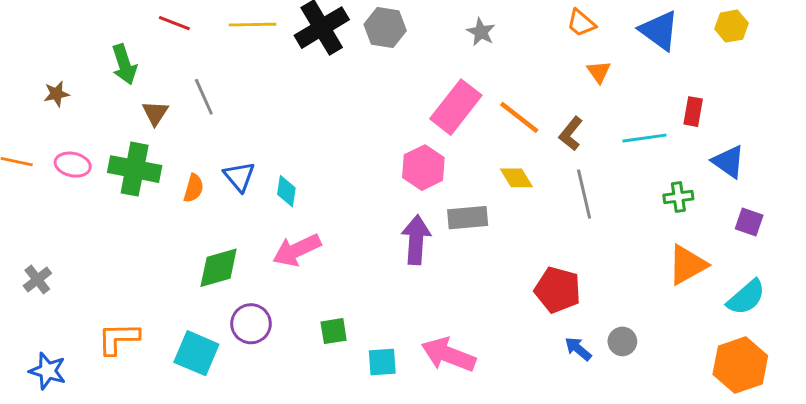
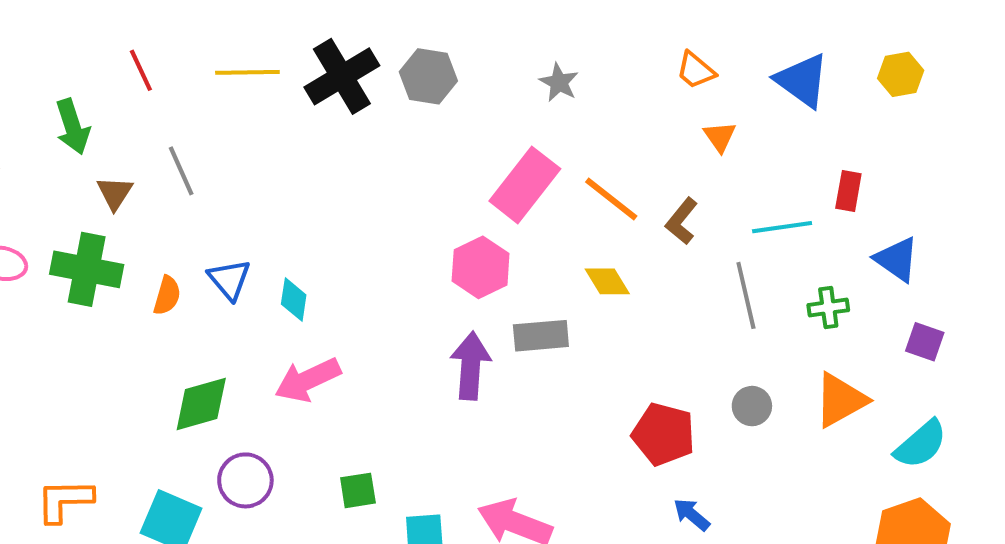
red line: (174, 23) -> (141, 70), turned 44
gray line: (584, 194) -> (746, 295), moved
gray circle: (622, 341) -> (752, 406), moved

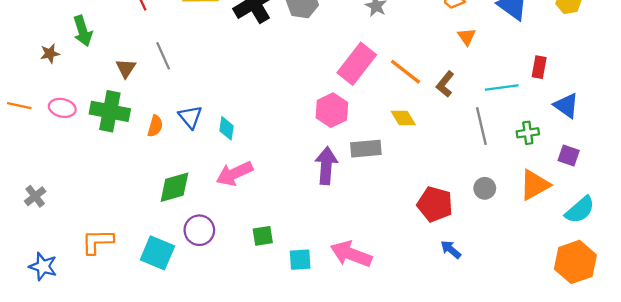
green arrow: (73, 127) -> (83, 31), moved
purple square: (925, 342) -> (569, 155), moved

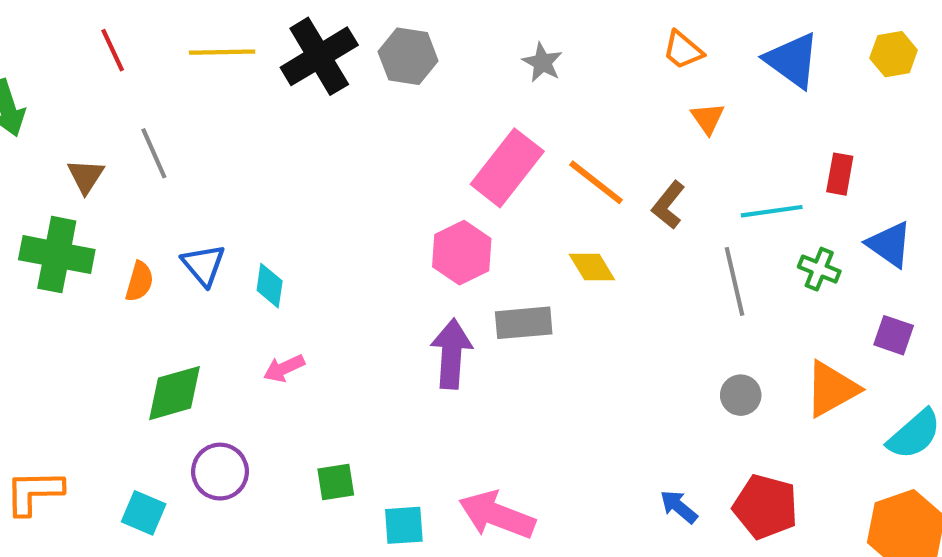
green cross: (528, 133) -> (819, 269), moved, turned 30
pink arrow: (234, 174) -> (284, 368), size x0.6
red pentagon: (435, 204) -> (765, 507), moved
cyan square: (157, 253) -> (144, 513), size x0.7

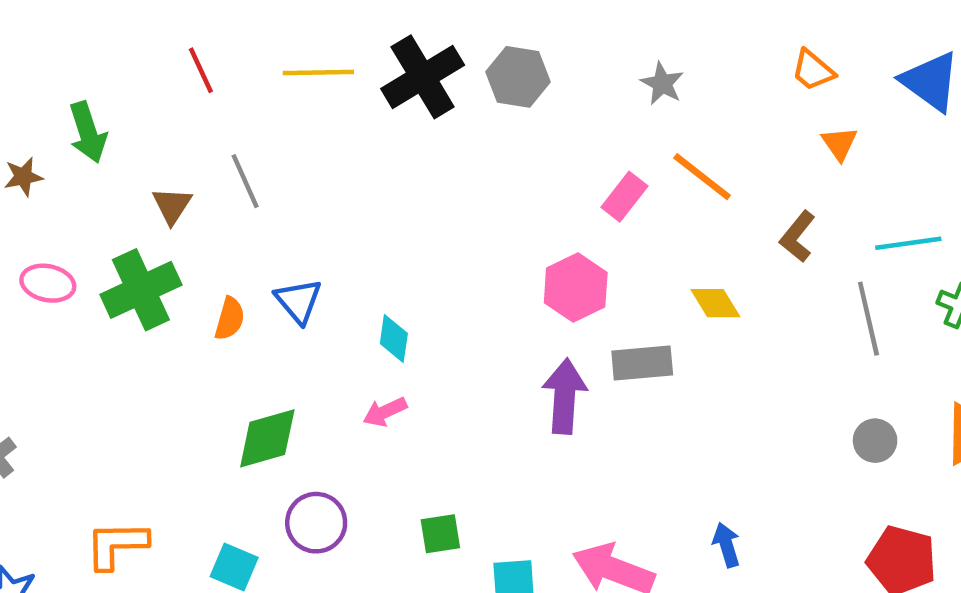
pink rectangle: (507, 168) -> (624, 197), size x0.6
orange line: (596, 182) -> (702, 177), moved
green cross: (57, 255) -> (141, 290), turned -36
cyan diamond: (270, 286) -> (394, 339), moved
blue arrow: (679, 507) -> (726, 545), moved, turned 33

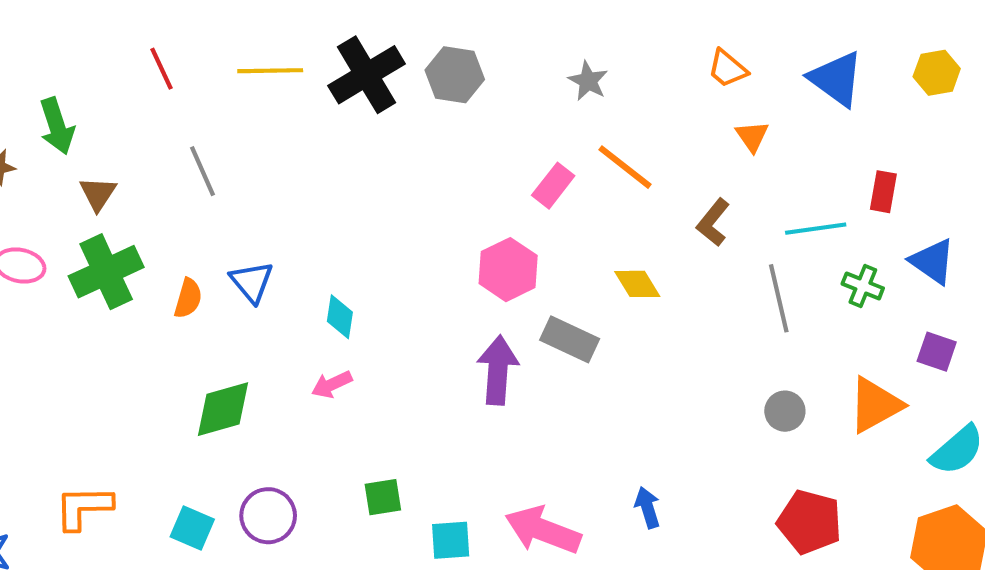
brown triangle: (172, 206) -> (98, 194), moved
gray rectangle: (642, 363) -> (570, 339), turned 30
purple circle: (316, 523) -> (268, 516), moved

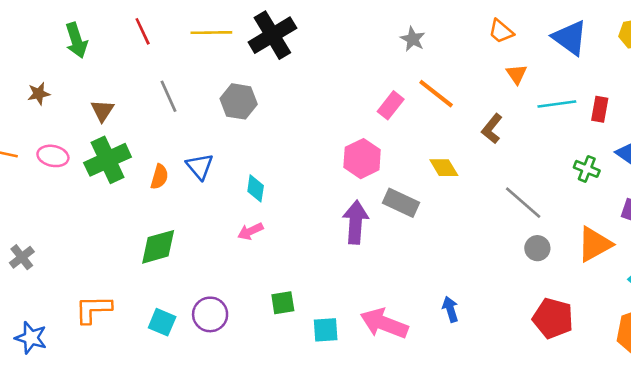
gray hexagon: (455, 75) -> (239, 101), moved
green arrow: (57, 126) -> (76, 40), moved
cyan line: (816, 229) -> (557, 104), moved
gray line: (779, 298) -> (523, 203), moved, turned -36
green diamond: (223, 409) -> (158, 247), moved

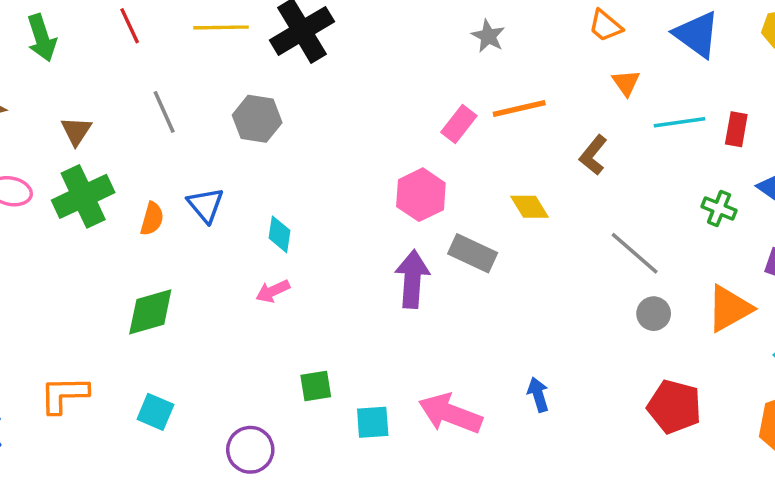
orange line: (436, 94) -> (519, 108), turned -51
purple circle: (210, 314) -> (250, 450), moved

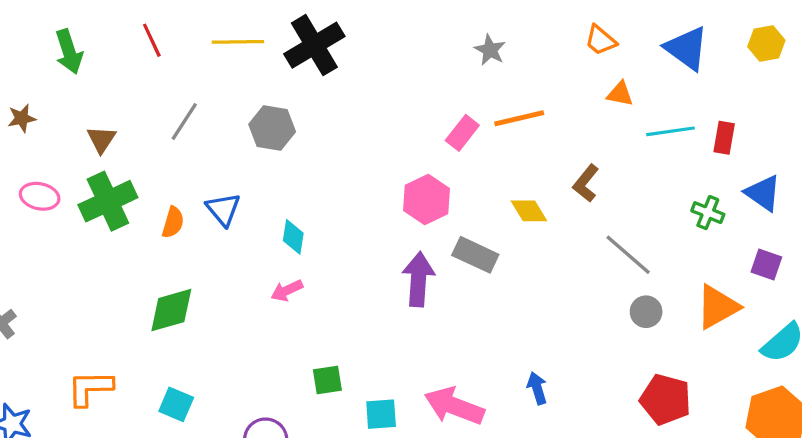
orange triangle: (626, 83) -> (620, 94), turned -44
gray line: (164, 112) -> (184, 122), turned 57
brown L-shape: (593, 155) -> (586, 183), moved

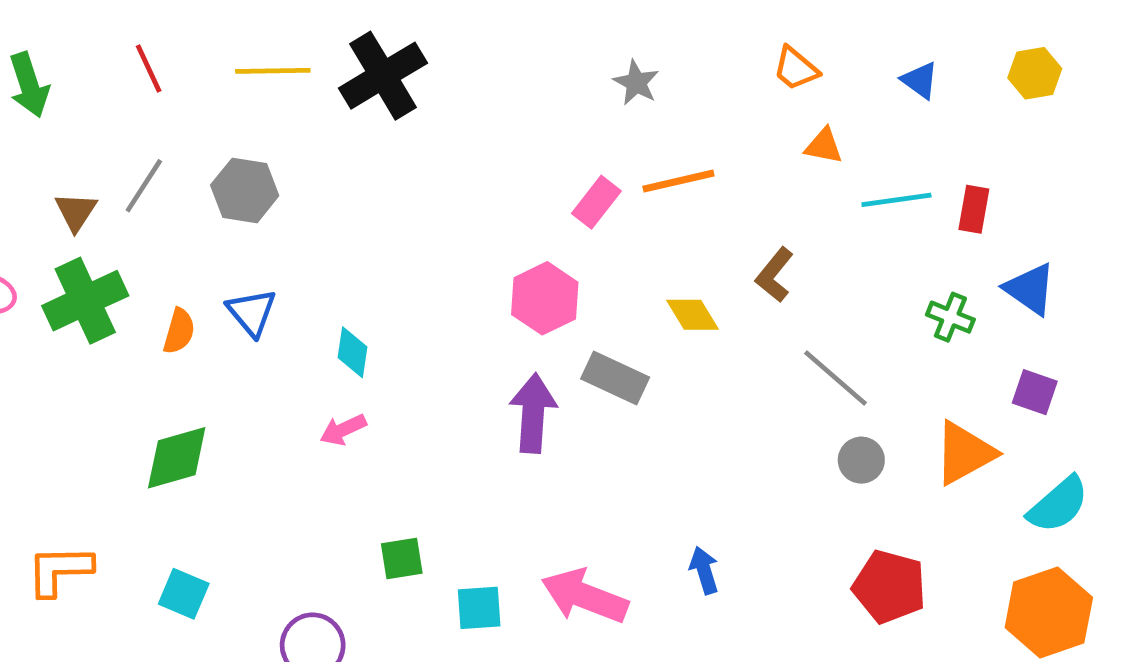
blue triangle: (687, 48) -> (920, 80), size x0.6
gray line: (184, 122) -> (144, 186), moved
gray hexagon: (272, 128) -> (245, 190), moved

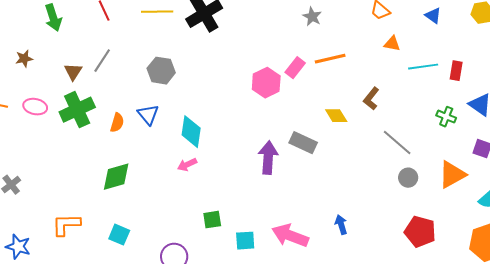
gray hexagon: (245, 190) -> (161, 71), moved
pink hexagon: (545, 298) -> (266, 83), moved
cyan diamond: (353, 352) -> (191, 132), size x1.5

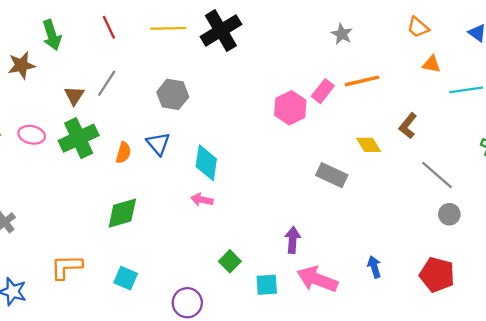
brown star: (24, 59) -> (22, 65), moved, size x1.4
purple arrow: (268, 158) -> (293, 240), moved, size x0.7
pink arrow: (187, 165) -> (202, 200), turned 36
green square: (212, 220) -> (230, 261), turned -36
red pentagon: (420, 232) -> (437, 275), moved

